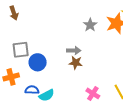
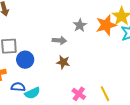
gray arrow: (74, 51) -> (59, 40), moved

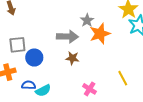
orange star: (106, 25) -> (100, 34), moved
gray arrow: (59, 40) -> (67, 37), size x1.5
yellow line: (105, 94) -> (123, 78), moved

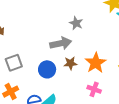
orange star: (100, 34) -> (96, 63), moved
blue circle: (34, 58) -> (47, 69), moved

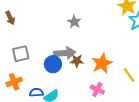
gray star: (76, 23) -> (74, 22), moved
gray arrow: (61, 43) -> (65, 53), moved

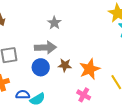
gray star: (74, 22) -> (54, 23), moved
gray arrow: (65, 53) -> (45, 47), moved

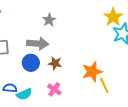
orange star: (90, 69) -> (92, 72), moved
pink cross: (84, 95) -> (54, 89), moved

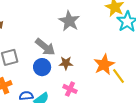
gray star: (49, 20) -> (69, 21), moved, size x1.5
gray arrow: (38, 44) -> (45, 47), turned 45

